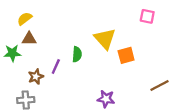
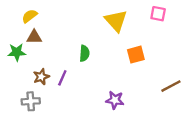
yellow triangle: (105, 39) -> (116, 21), moved
purple line: (56, 67) -> (62, 78), moved

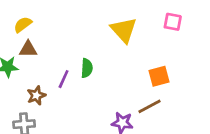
orange square: (136, 55) -> (159, 76), moved
purple line: (62, 78) -> (64, 79), moved
brown line: (171, 86) -> (150, 106), moved

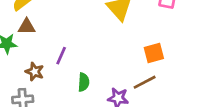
green semicircle: (87, 68) -> (84, 82), moved
brown star: (36, 95) -> (35, 72), turned -30

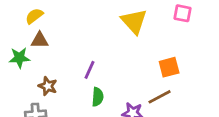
purple line: (61, 56) -> (90, 70), moved

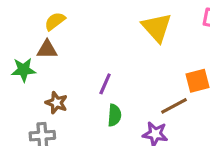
yellow semicircle: (34, 16) -> (55, 21), moved
brown line: (160, 97) -> (174, 106), moved

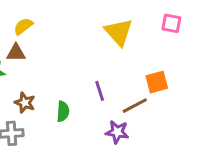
purple line: (105, 84) -> (100, 91), moved, turned -42
green semicircle: (114, 115) -> (63, 111), moved

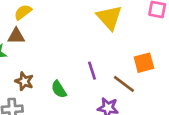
brown line: (135, 106) -> (124, 84), turned 65
green semicircle: (63, 111) -> (59, 89), turned 144

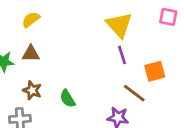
brown triangle: (16, 36) -> (31, 54), moved
purple line: (92, 71) -> (122, 55), moved

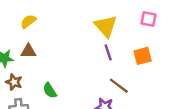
orange square: (155, 71) -> (143, 56), moved
brown star: (32, 90) -> (14, 82), moved
green semicircle: (68, 99) -> (50, 90), moved

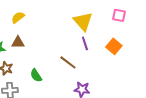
orange square: (143, 56) -> (114, 46), turned -35
brown line: (119, 86) -> (68, 62), moved

